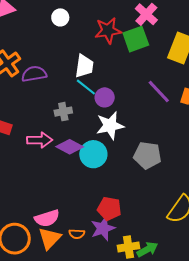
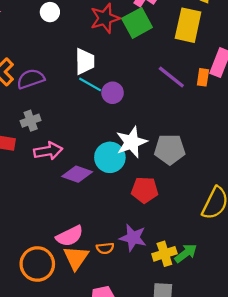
gray cross: (63, 112) -> (31, 121), moved
white star: (110, 126) -> (132, 142), moved
purple diamond: (70, 147) -> (77, 174), moved
red pentagon: (109, 209) -> (145, 190), moved
purple star: (103, 228) -> (133, 238), turned -30

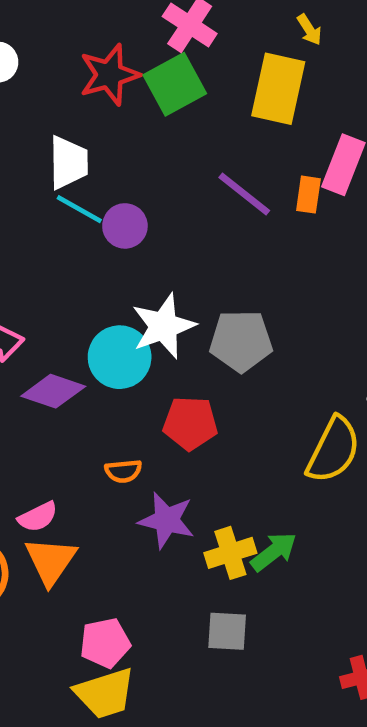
pink semicircle: (70, 236) -> (38, 517), size x0.7
orange semicircle: (105, 248) -> (123, 471), moved

